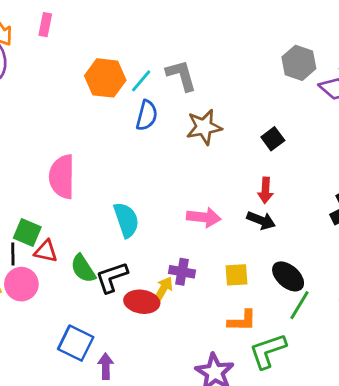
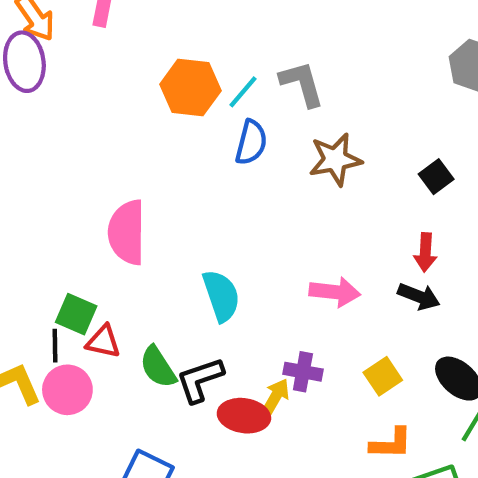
yellow square: (236, 275) -> (383, 376), turned -30

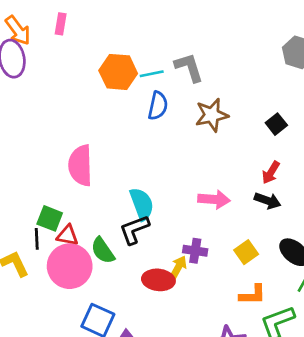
cyan line: (243, 92) -> (152, 74), turned 40
red arrow: (425, 252) -> (271, 172), turned 30
black L-shape: (200, 380) -> (134, 230), moved
pink circle: (67, 390) -> (70, 266), moved, size x1.4

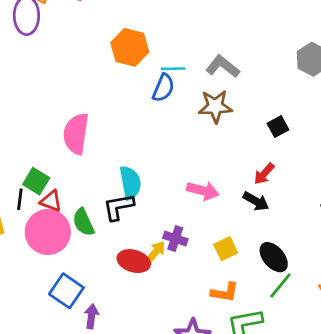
gray L-shape: (189, 67) -> (223, 66), moved, turned -44
cyan line: (152, 74) -> (173, 69), moved

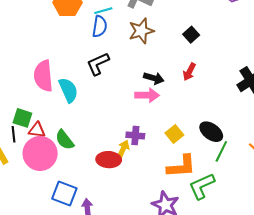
cyan semicircle: (130, 183) -> (68, 90), moved
black arrow: (256, 201) -> (154, 78), moved
black L-shape: (118, 207) -> (98, 64), moved
orange L-shape: (225, 292) -> (181, 166), size x1.4

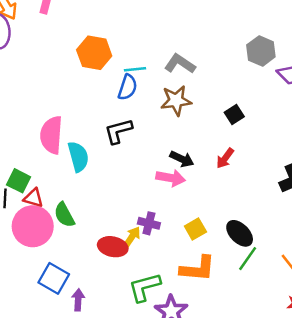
green L-shape: (202, 186) -> (144, 287), moved

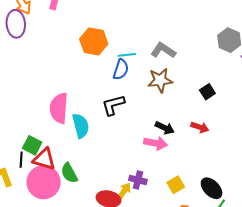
red arrow: (225, 158) -> (200, 127), turned -108
red triangle: (33, 198) -> (44, 159), size x1.4

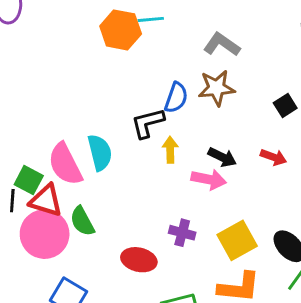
cyan line: (127, 55) -> (151, 19), moved
blue semicircle: (121, 69) -> (176, 98), moved
pink semicircle: (59, 108) -> (65, 164), moved, turned -32
yellow square: (176, 185) -> (237, 240), size x1.5
yellow arrow: (124, 191) -> (170, 150), moved, turned -36

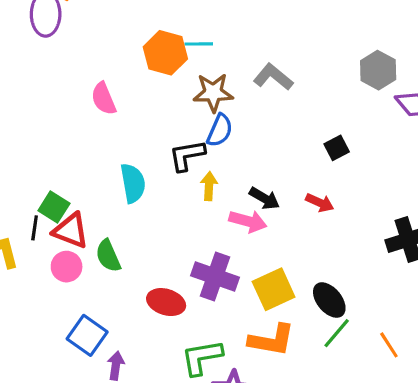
brown star: (216, 88) -> (213, 93), moved
pink semicircle: (65, 164) -> (104, 99), moved, size x0.7
purple cross: (182, 233) -> (215, 277), size x1.6
pink circle: (45, 234) -> (67, 267), size x0.6

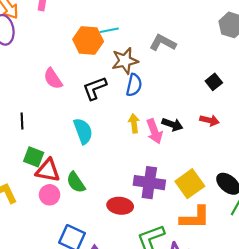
black L-shape: (187, 155) -> (95, 88), moved
pink arrow: (248, 221) -> (154, 131), moved, turned 65
black line: (35, 228) -> (22, 121), moved

